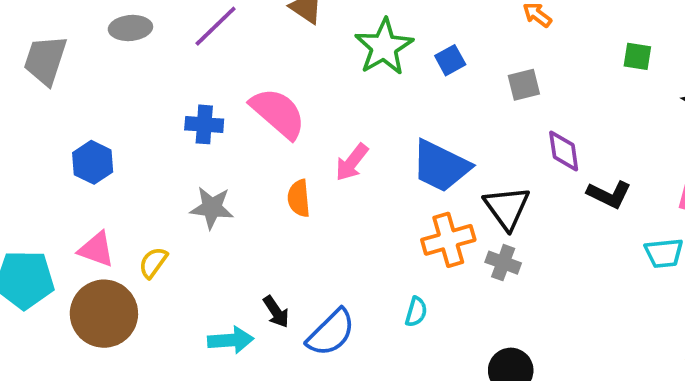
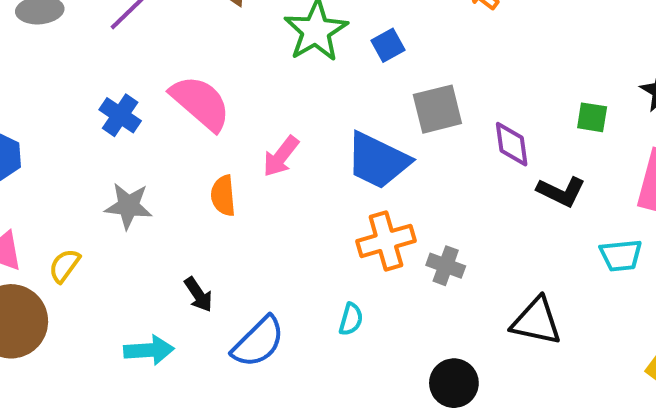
green square: (637, 56) -> (592, 117), moved
gray square: (524, 85) -> (437, 109), moved, size x1.4
blue cross: (204, 124) -> (120, 115), turned 30
black triangle: (507, 208) -> (536, 321), moved, turned -42
black arrow: (276, 312) -> (198, 295), moved

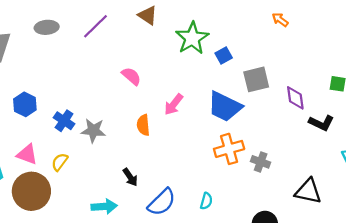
blue square: (388, 45) -> (224, 56), moved
pink semicircle: (200, 103) -> (131, 76), size x0.6
blue cross: (120, 115) -> (64, 121), moved
cyan semicircle: (351, 319) -> (206, 201), moved

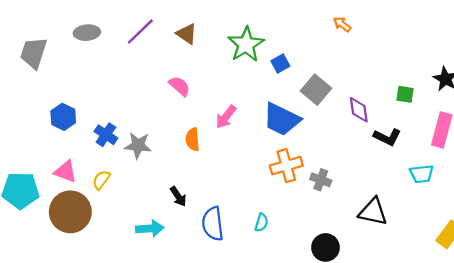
brown triangle: (148, 15) -> (187, 34), moved
gray square: (256, 79) -> (316, 90), turned -36
blue semicircle: (162, 202) -> (213, 224), turned 128

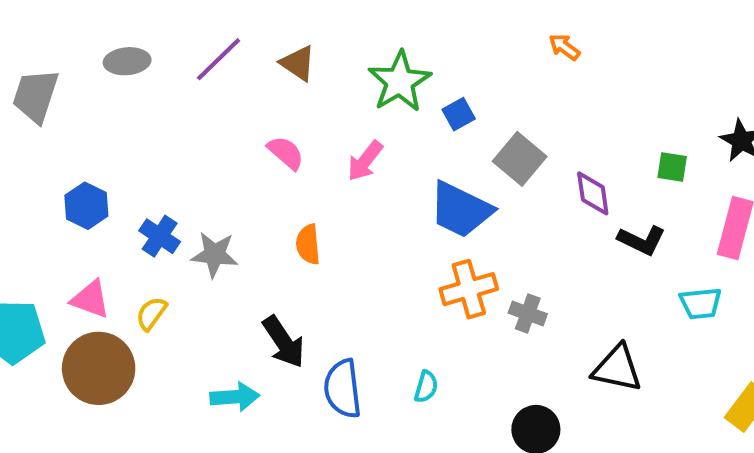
pink arrow: (226, 117) -> (365, 161), moved
black arrow: (178, 196) -> (284, 342), size x1.5

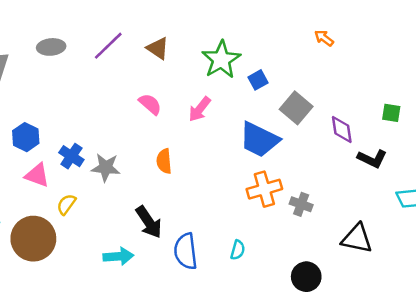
pink triangle: (90, 299) -> (37, 175), moved

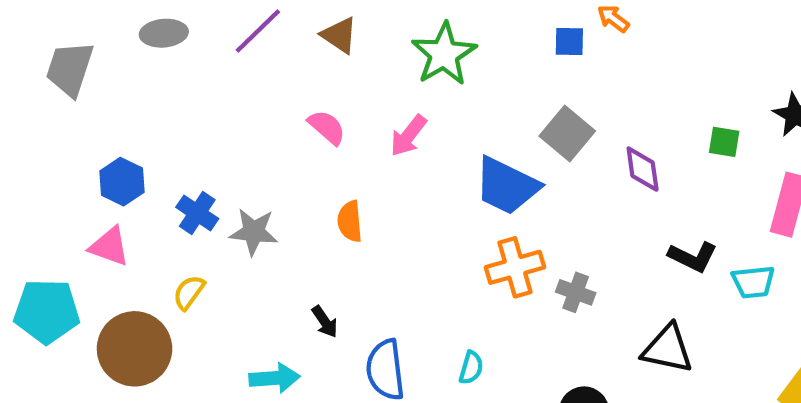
blue square: (258, 80) -> (569, 42), moved, turned 30
black L-shape: (372, 159) -> (693, 257), moved
pink triangle: (37, 175) -> (109, 246), moved
black arrow: (149, 222) -> (325, 322), size x0.6

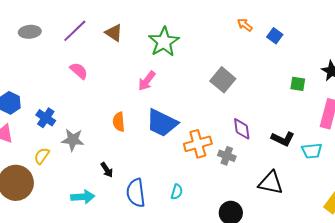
blue square: (569, 42) -> (275, 36), moved, turned 35
pink semicircle: (327, 127) -> (79, 71), moved
purple diamond: (643, 169) -> (242, 129), moved
blue trapezoid: (507, 186) -> (162, 123), moved
gray star: (254, 232) -> (73, 140), moved

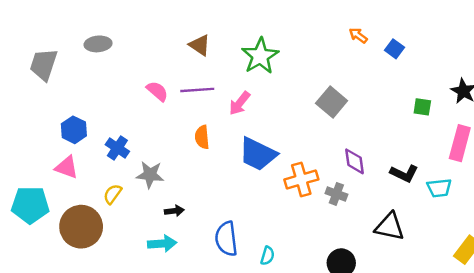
purple line: (75, 31) -> (197, 90), moved, turned 40
orange semicircle: (119, 122) -> (202, 137), moved
black arrow: (107, 170) -> (174, 211), moved, turned -63
cyan semicircle: (177, 192) -> (267, 256), moved

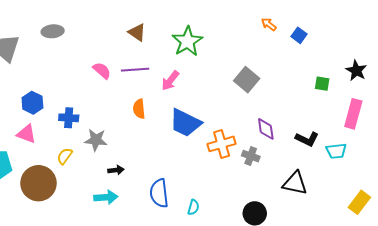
blue cross: (117, 148) -> (69, 118), turned -30

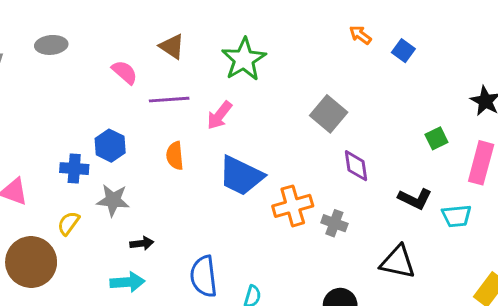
pink semicircle: (102, 71) -> (125, 72), moved
green square: (322, 84) -> (436, 138), moved, turned -35
blue hexagon: (32, 103) -> (110, 146), moved
purple diamond: (266, 129) -> (356, 166), moved

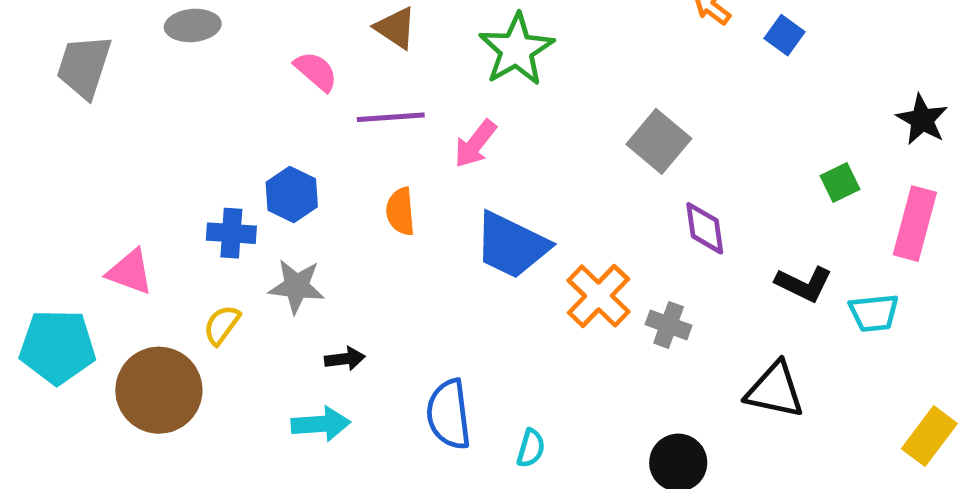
orange cross: (293, 206) -> (599, 296), turned -30

